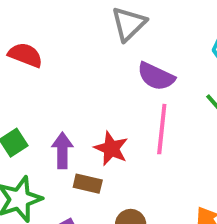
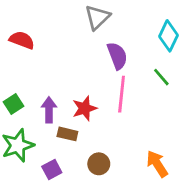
purple semicircle: (156, 76) -> (117, 56), turned -136
red star: (111, 149) -> (85, 108), turned 30

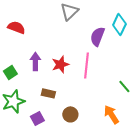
purple semicircle: (117, 56) -> (97, 36), moved, turned -138
green line: (161, 77) -> (124, 86), moved
red star: (85, 108) -> (60, 64), moved
purple arrow: (49, 110) -> (35, 61), moved

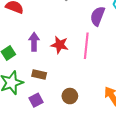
red star: (60, 64) -> (60, 45), turned 30
brown rectangle: (48, 93) -> (39, 75), moved

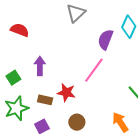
red star: (60, 45) -> (66, 92), moved
pink line: (86, 46) -> (94, 70), turned 30

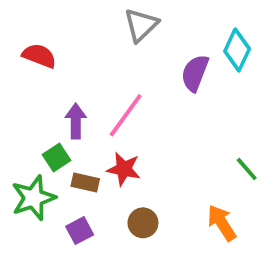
pink line: (94, 70) -> (126, 115), moved
green square: (13, 78) -> (57, 158), moved

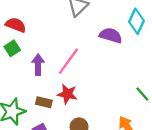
purple semicircle: (195, 73) -> (111, 35), turned 85
green square: (57, 158) -> (12, 48), moved

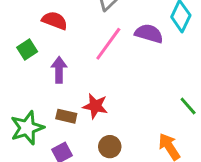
red semicircle: (16, 25) -> (55, 20), moved
pink line: (68, 61) -> (108, 44), moved

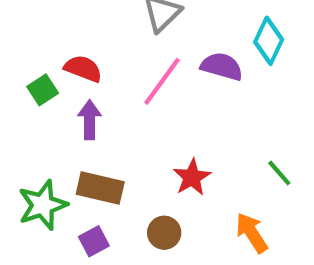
red semicircle: (55, 20) -> (83, 69), moved
red star: (95, 106) -> (192, 177), moved, turned 30
brown rectangle: (66, 116) -> (100, 188), size x1.5

